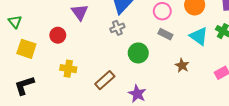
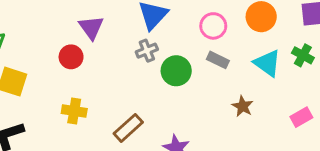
red circle: (58, 35) -> (71, 57), moved
green circle: (138, 53) -> (176, 71), moved

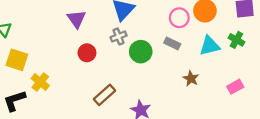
pink circle: (213, 26) -> (179, 18), moved
red circle: (71, 57) -> (87, 53), moved
cyan triangle: (267, 63) -> (210, 46), turned -50
yellow cross: (74, 111) -> (40, 82), moved, turned 30

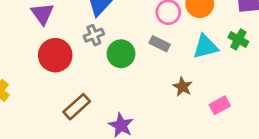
red circle: (87, 53) -> (55, 55), size x1.5
pink rectangle: (235, 87) -> (220, 105), moved

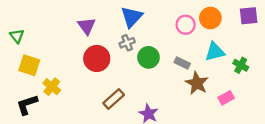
green cross: (238, 39) -> (241, 65), moved
gray rectangle: (160, 44) -> (182, 63), moved
brown star: (183, 87) -> (197, 83), size x1.5

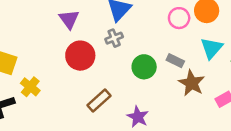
cyan triangle: (215, 52) -> (212, 48), turned -35
green circle: (148, 57) -> (144, 67), moved

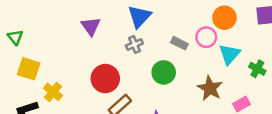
pink circle: (179, 18) -> (206, 37), moved
red circle: (80, 56) -> (105, 79), moved
gray rectangle: (175, 61) -> (179, 43), moved

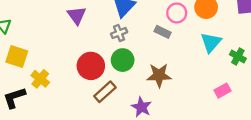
pink circle: (206, 37) -> (177, 13), moved
green circle: (164, 72) -> (123, 60), moved
brown star: (210, 88) -> (159, 75), moved, turned -30

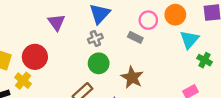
cyan triangle: (211, 42) -> (189, 40), moved
red circle: (91, 66) -> (35, 57), moved
brown star: (159, 75) -> (132, 77), turned 30

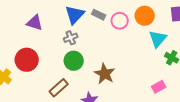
purple triangle: (56, 22) -> (35, 23), turned -36
gray rectangle: (135, 37) -> (99, 15), moved
red circle: (35, 57) -> (27, 60), moved

